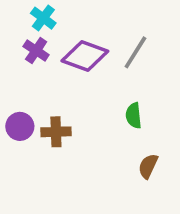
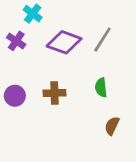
purple cross: (36, 51) -> (16, 41), moved
brown cross: (56, 132) -> (55, 93), moved

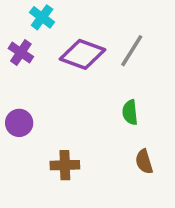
brown cross: (55, 93) -> (65, 165), moved
brown semicircle: (112, 126) -> (144, 162), turned -42

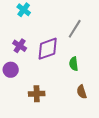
purple cross: (21, 53) -> (20, 46), moved
purple diamond: (82, 54) -> (48, 49), moved, turned -40

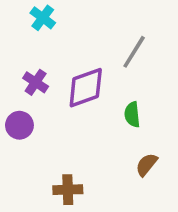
brown semicircle: (82, 92) -> (147, 165), turned 56
brown cross: (37, 94) -> (68, 190), moved

